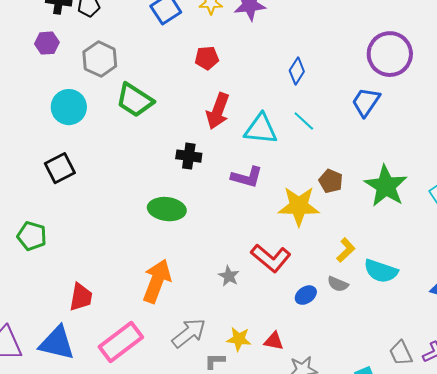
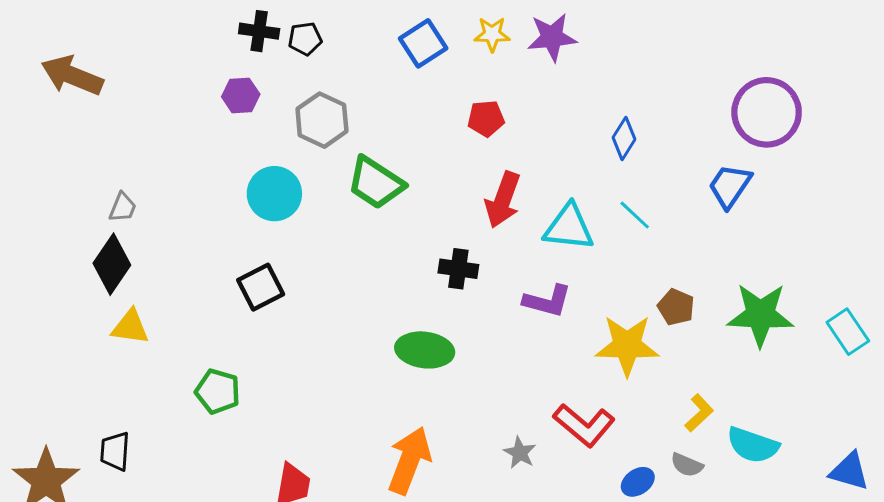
green star: (386, 186) -> (760, 315), turned -30

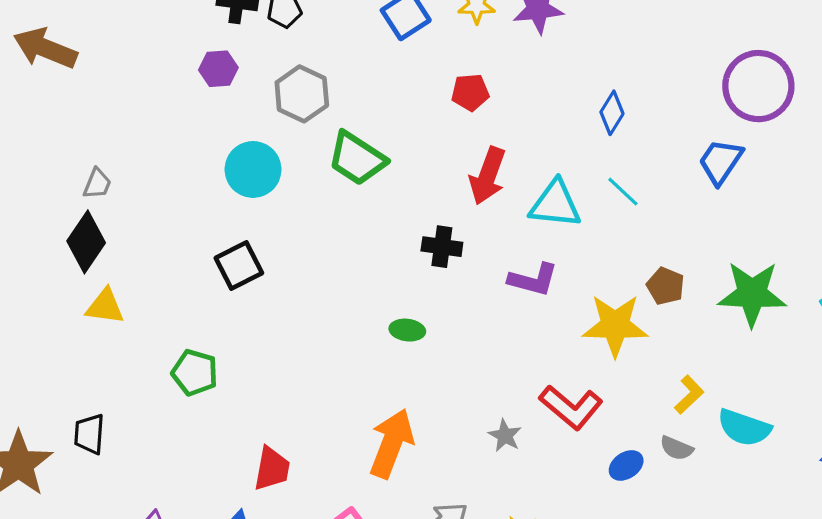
green ellipse: (425, 350) -> (407, 330), size x0.6

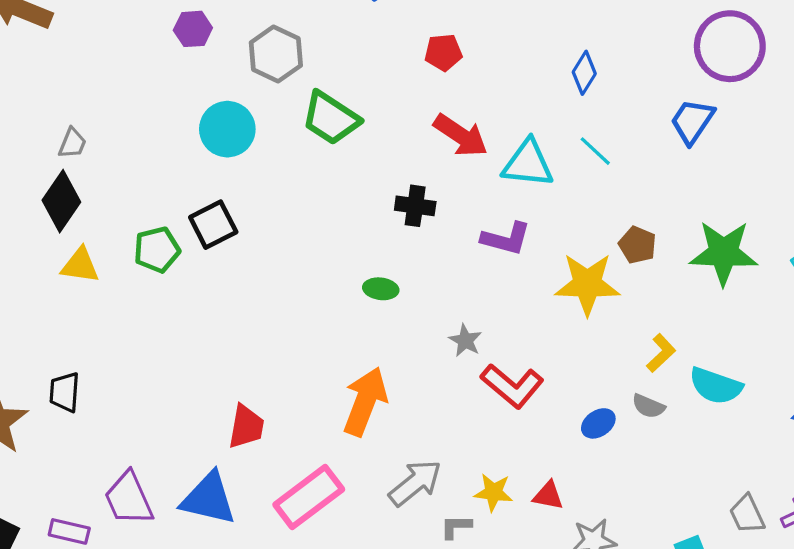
red arrow: (488, 176) -> (461, 135), turned -76
green pentagon: (195, 373) -> (157, 250), moved, turned -30
red L-shape: (571, 407) -> (512, 386), moved
gray star: (505, 436) -> (465, 340), moved

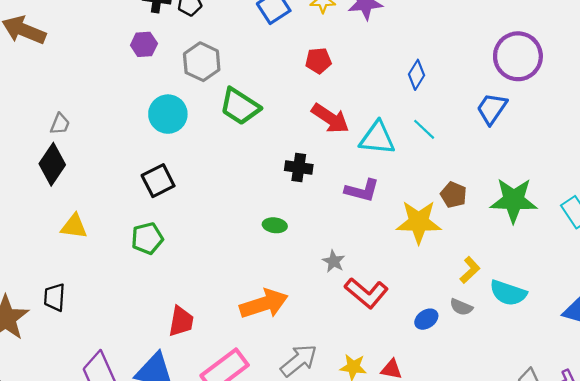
green pentagon: (157, 250) -> (147, 238), moved
yellow triangle: (80, 265) -> (74, 226), moved
orange arrow: (365, 402) -> (264, 304), turned 51

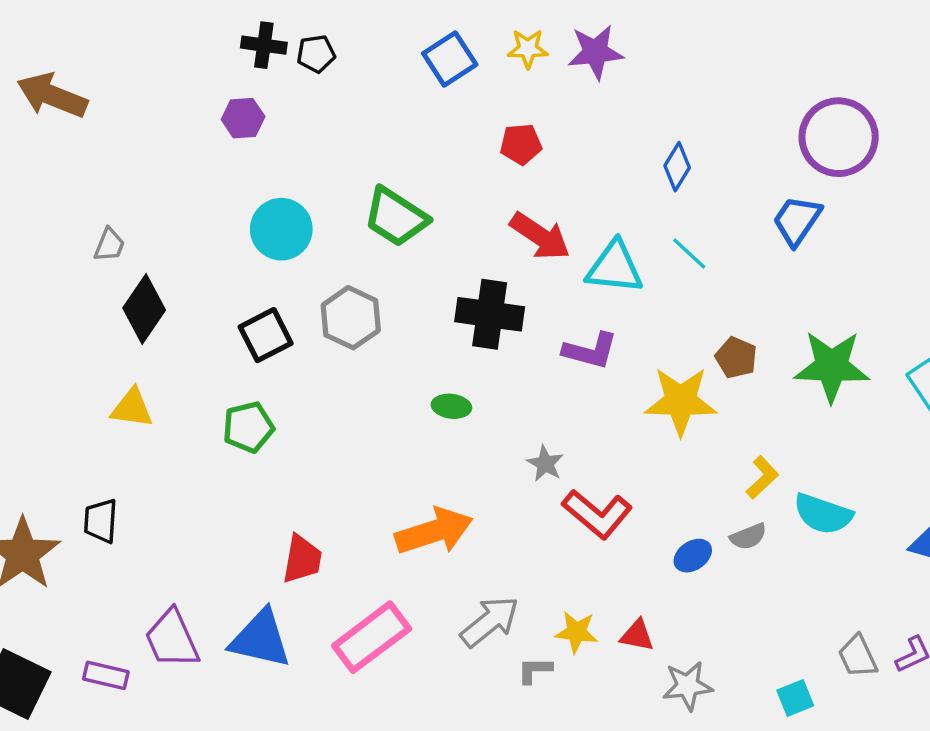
gray hexagon: (202, 62) -> (351, 318), moved
black diamond: (52, 164) -> (144, 309), moved
black cross: (299, 168) -> (490, 314), size x1.5
gray semicircle: (461, 307) -> (748, 536), turned -45

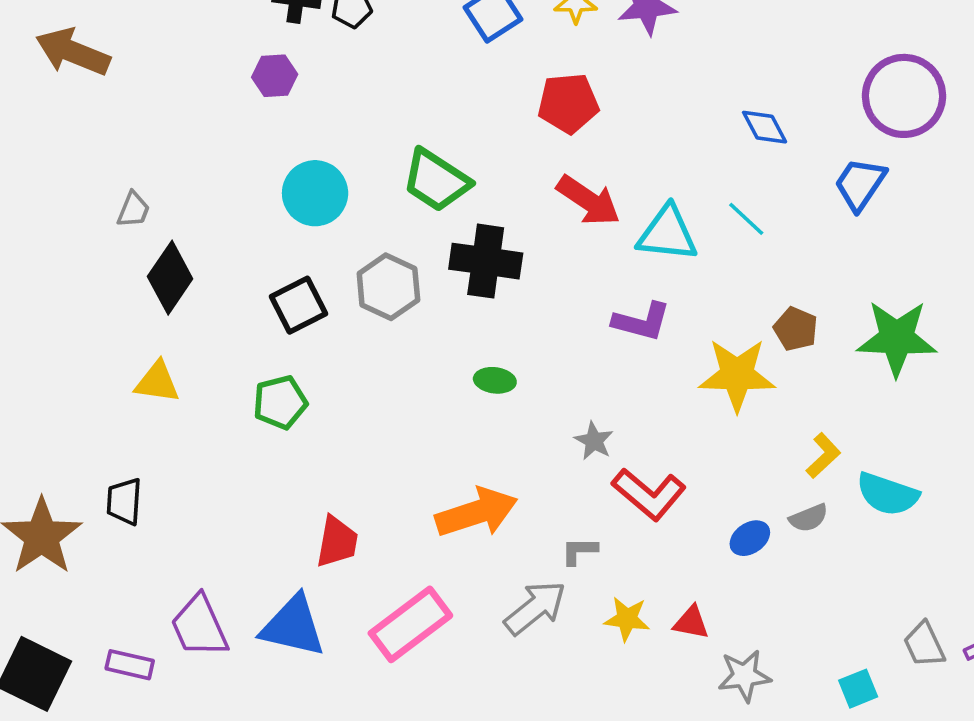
red pentagon: (521, 144) -> (568, 103), size x1.4
blue diamond: (677, 167) -> (765, 127), moved, turned -60
black cross: (490, 314) -> (486, 261), moved
gray L-shape: (535, 670) -> (579, 551), moved

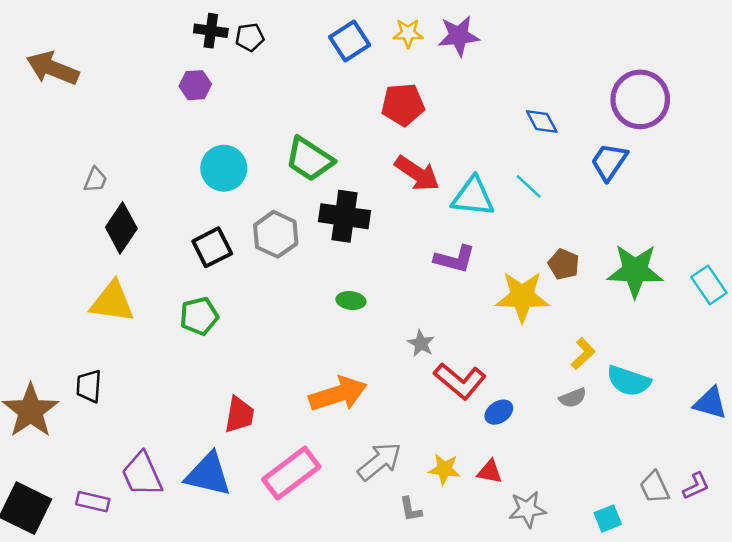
yellow triangle: (157, 382) -> (112, 302), size x1.4
blue ellipse: (750, 538) -> (499, 412), moved
gray L-shape: (579, 551) -> (411, 509), moved, turned -100

